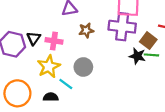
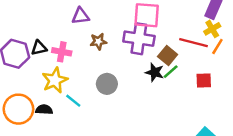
black triangle: (34, 38) -> (39, 48), turned 40
green line: (151, 55) -> (171, 72), turned -48
gray circle: (83, 67) -> (107, 84), moved
black semicircle: (51, 97) -> (44, 110), moved

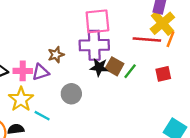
purple triangle: (81, 16) -> (41, 72), moved
yellow cross: (212, 29) -> (162, 23), size x1.5
brown square: (168, 55) -> (114, 66), moved
black star: (155, 72) -> (99, 67), moved

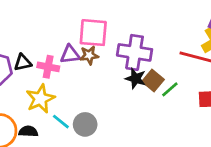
pink square: (97, 21) -> (93, 33), moved
purple triangle: (41, 72) -> (70, 54), moved
gray circle: (71, 94) -> (85, 124), moved

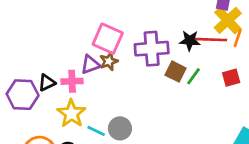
pink square: (93, 33) -> (108, 39), turned 32
black star: (136, 78) -> (190, 41), moved

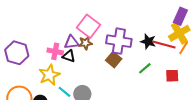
brown square: (176, 72) -> (114, 60), moved
black triangle: (47, 83) -> (69, 56), moved, turned 32

